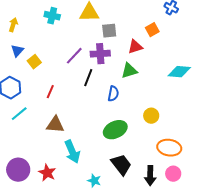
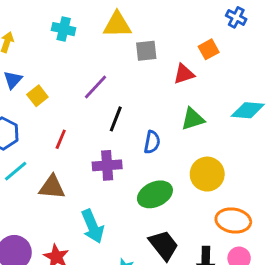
purple cross: (100, 54) -> (107, 165), moved
green triangle: (129, 71) -> (193, 119), moved
yellow circle: (151, 116) -> (207, 174), size x1.5
brown triangle: (55, 125) -> (52, 187), moved

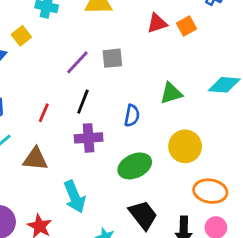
gray square: (146, 51) -> (112, 58), moved
red triangle: (184, 74) -> (157, 23), moved
yellow square: (37, 96) -> (21, 36), moved
black line: (116, 119) -> (83, 102), moved

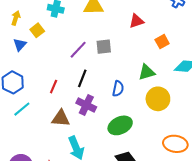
orange square: (187, 26) -> (162, 42), moved
purple cross: (89, 138) -> (86, 105), turned 30
yellow circle: (185, 146) -> (158, 99), moved
brown triangle: (35, 159) -> (61, 118), moved

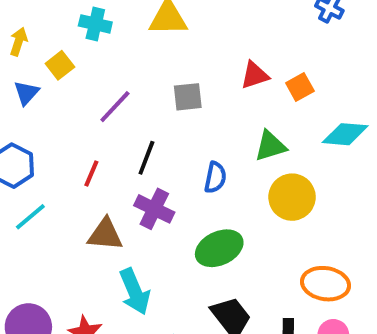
red triangle: (136, 21) -> (255, 75), moved
purple line: (78, 50) -> (115, 107), moved

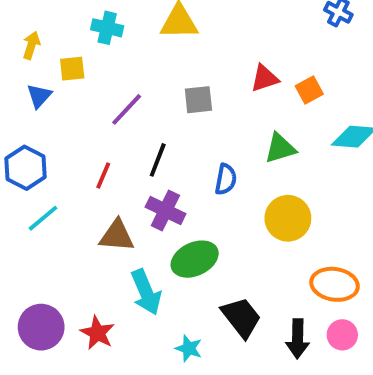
yellow square: (60, 65) -> (72, 69), turned 32
yellow circle: (292, 197) -> (288, 218), moved
green ellipse: (219, 248) -> (195, 259), moved

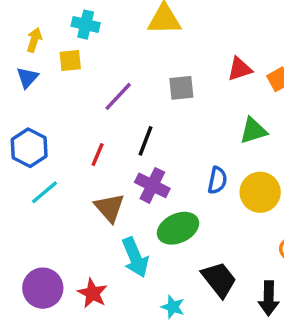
cyan cross: (107, 28) -> (86, 25), moved
blue triangle: (39, 96) -> (27, 78), moved
blue semicircle: (226, 179) -> (217, 180), moved
brown triangle: (117, 236) -> (110, 208), turned 44

